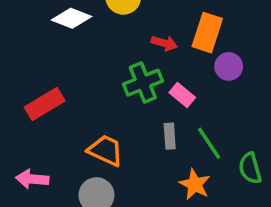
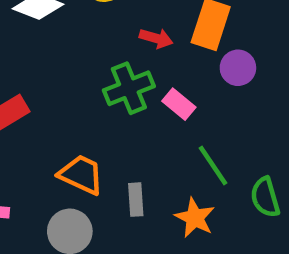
gray rectangle: (170, 136) -> (136, 200), moved

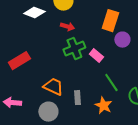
red arrow: (156, 38) -> (67, 27), moved

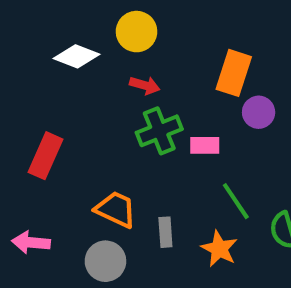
pink rectangle: (96, 56) -> (205, 145), turned -40
red rectangle: (19, 61) -> (45, 156), turned -35

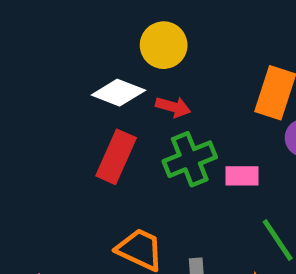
white diamond: (77, 56) -> (118, 93), moved
red rectangle: (45, 156) -> (116, 157), moved

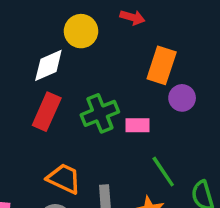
white diamond: (118, 93) -> (48, 65), turned -45
red arrow: (173, 107) -> (132, 17), moved

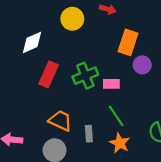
white diamond: (48, 65) -> (32, 42), moved
green line: (163, 172) -> (116, 116), moved

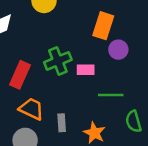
red rectangle: (49, 74) -> (20, 75), moved
green line: (116, 116) -> (111, 95), moved, turned -55

